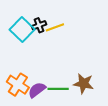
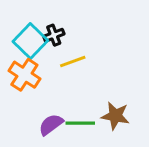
yellow line: (55, 27) -> (73, 62), moved
orange cross: (18, 85) -> (24, 75), moved

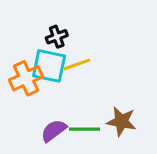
cyan square: (30, 41) -> (49, 66), moved, turned -32
orange cross: (24, 75) -> (26, 78), turned 32

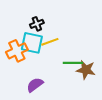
brown star: (121, 121) -> (86, 70), moved
green line: (84, 129) -> (73, 63), moved

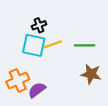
orange cross: (17, 51) -> (18, 80), moved
green line: (73, 63) -> (85, 45), moved

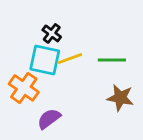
black cross: (39, 25) -> (52, 33), turned -32
orange cross: (18, 80) -> (24, 88), moved, turned -30

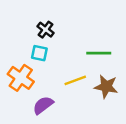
yellow line: (70, 59) -> (75, 80), moved
cyan square: (45, 60) -> (39, 53), size x0.6

